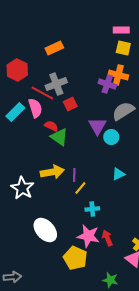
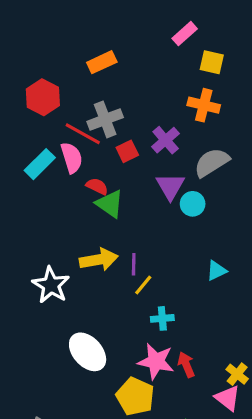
pink rectangle: (121, 30) -> (185, 34), moved, turned -42
purple cross: (107, 84) -> (166, 140), moved, turned 30
cyan triangle: (118, 174) -> (216, 271), moved

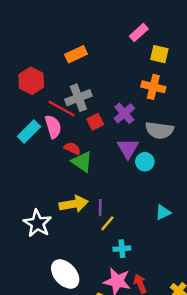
gray semicircle: (212, 162) -> (159, 130), turned -140

